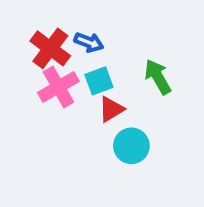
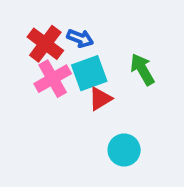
cyan square: (99, 81) -> (89, 73), size x1.4
cyan circle: (131, 146) -> (124, 150), moved

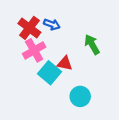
cyan square: (89, 73) -> (49, 73), moved, turned -30
red triangle: (100, 99) -> (65, 63), turned 42

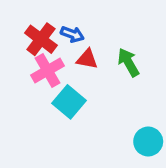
red triangle: (65, 63) -> (87, 59), moved
cyan circle: (80, 96) -> (148, 142), moved

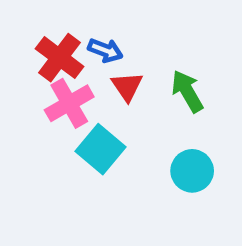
red triangle: (87, 59) -> (127, 86), turned 45
cyan circle: (148, 142) -> (192, 171), moved

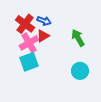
red triangle: (127, 86) -> (43, 36), moved, turned 32
cyan square: (101, 149) -> (29, 62), moved, turned 30

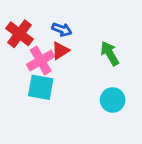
red cross: (25, 24) -> (20, 34), moved
cyan square: (29, 62) -> (41, 87), turned 30

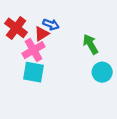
red triangle: (60, 51) -> (42, 34), moved
cyan circle: (113, 100) -> (102, 72), moved

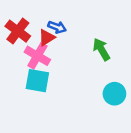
pink cross: (33, 50) -> (37, 56), turned -30
cyan circle: (102, 72) -> (114, 94), moved

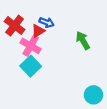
cyan square: (37, 81) -> (31, 66), turned 36
cyan circle: (114, 94) -> (93, 95), moved

